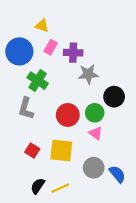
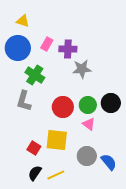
yellow triangle: (42, 26) -> (23, 21), moved
black circle: (114, 97) -> (111, 103), moved
red square: (32, 150) -> (34, 148), moved

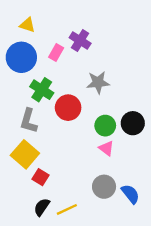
purple cross: (68, 49) -> (80, 41), moved, turned 30
red circle: (63, 107) -> (68, 108), moved
yellow square: (57, 140) -> (25, 154), moved, turned 35

